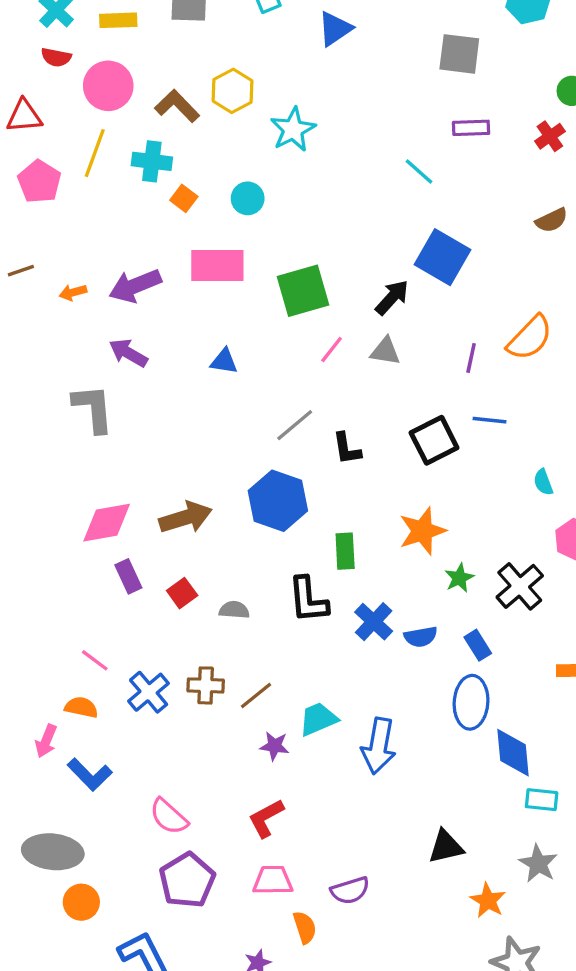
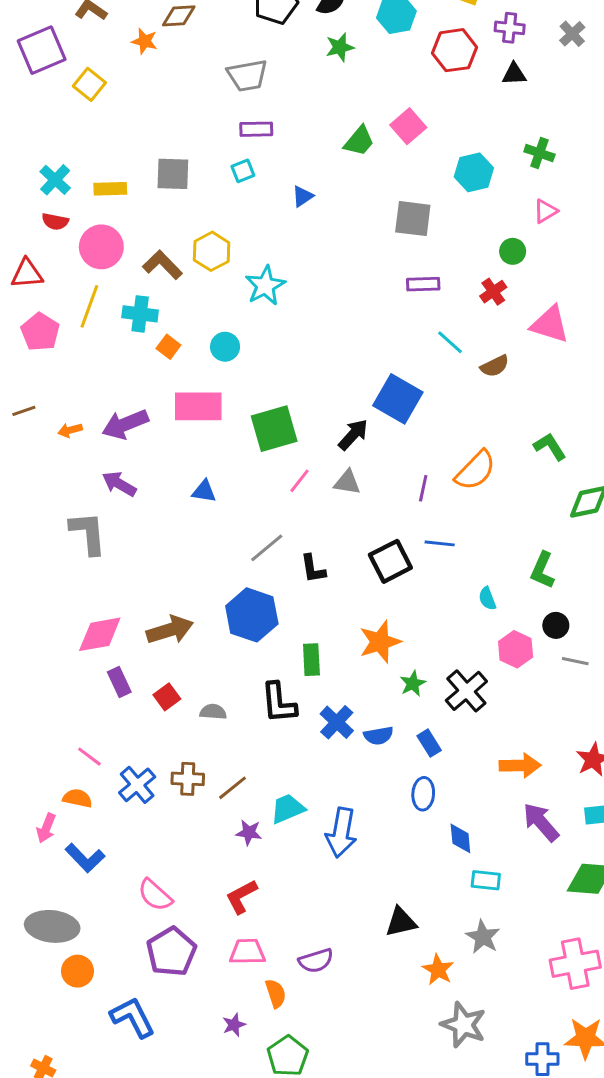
blue triangle: (335, 29) -> (303, 196), size x0.7
cyan line: (419, 171) -> (450, 342), moved
blue ellipse: (471, 702) -> (423, 794), size x0.7
blue diamond: (513, 753) -> (460, 838), size x0.7

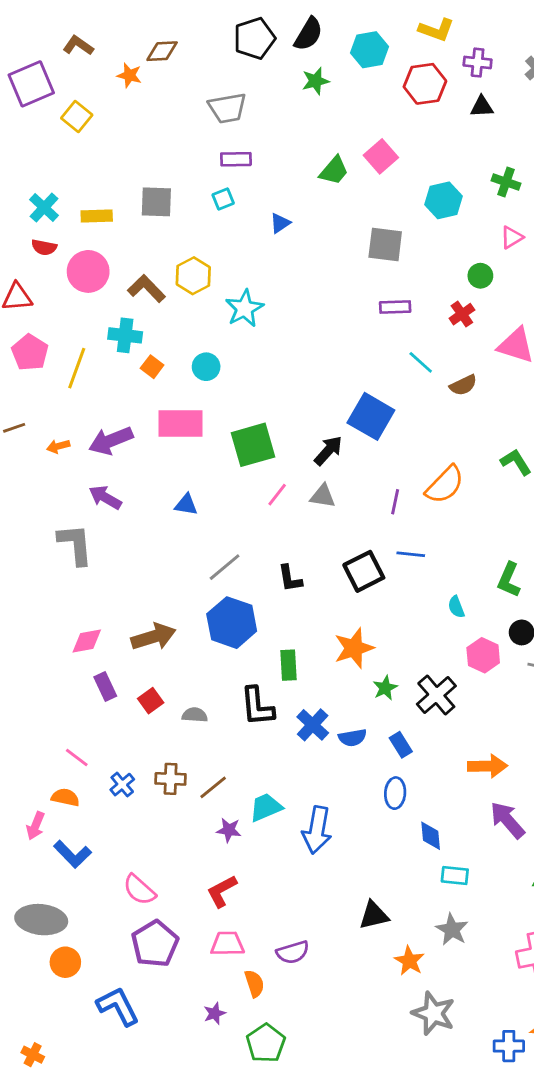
yellow line: (89, 306) -> (77, 368), moved
gray line: (267, 548) -> (225, 567), moved
pink diamond: (100, 634) -> (87, 641), size x0.7
blue cross: (137, 785) -> (122, 785), size x0.7

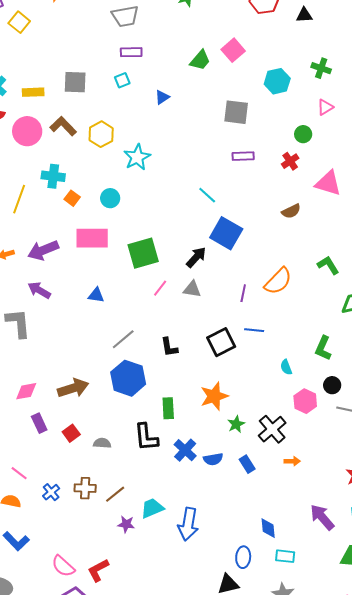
brown L-shape: (146, 289) -> (63, 126), moved
cyan line: (421, 362) -> (207, 195), moved
orange arrow: (488, 766) -> (292, 461), moved, size x0.6
blue ellipse: (395, 793) -> (243, 557), moved
red L-shape: (222, 891) -> (98, 570), moved

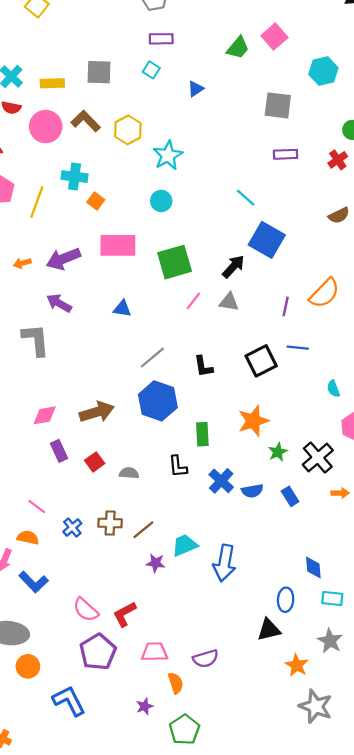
cyan square: (122, 80) -> (151, 70), turned -35
cyan circle: (110, 198) -> (161, 201), moved
black L-shape: (146, 437) -> (178, 466), size x0.7

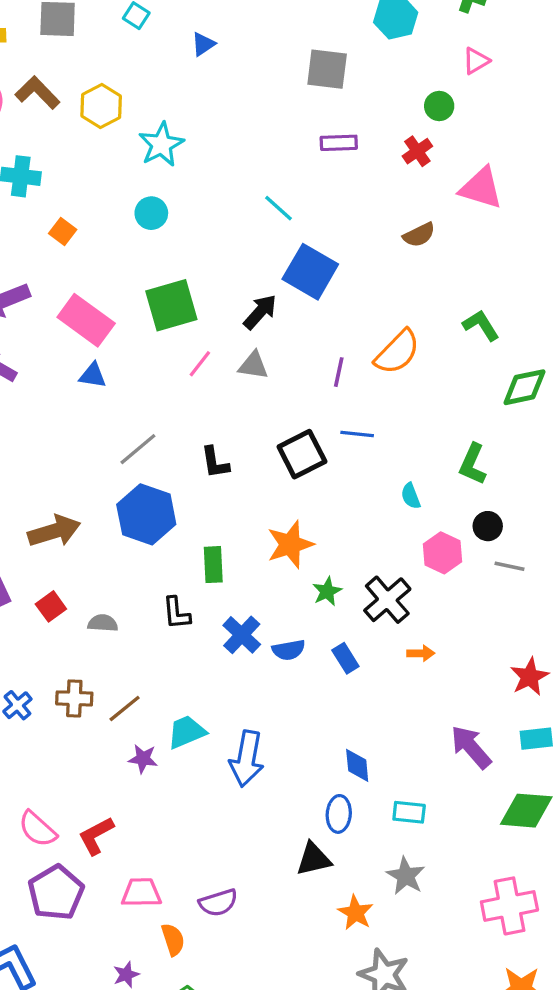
orange square: (96, 201) -> (63, 232), moved
pink rectangle: (118, 245) -> (86, 320), moved, turned 36
blue diamond: (313, 567) -> (357, 765), moved

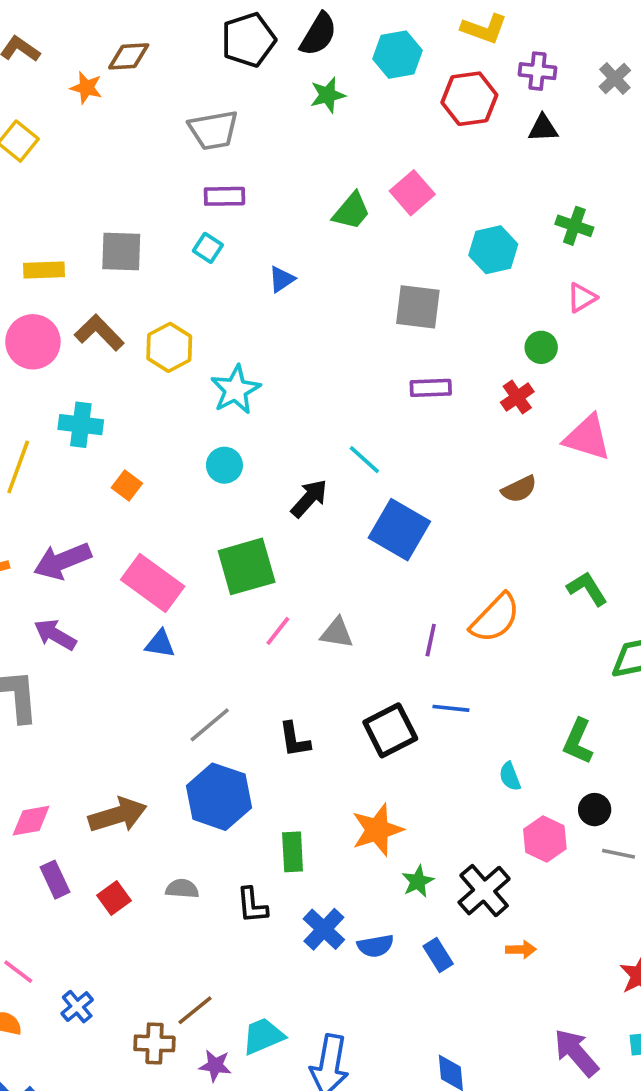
black arrow: (260, 312) -> (309, 498), moved
gray semicircle: (103, 623) -> (182, 889), moved
brown cross: (74, 698) -> (154, 1043), moved

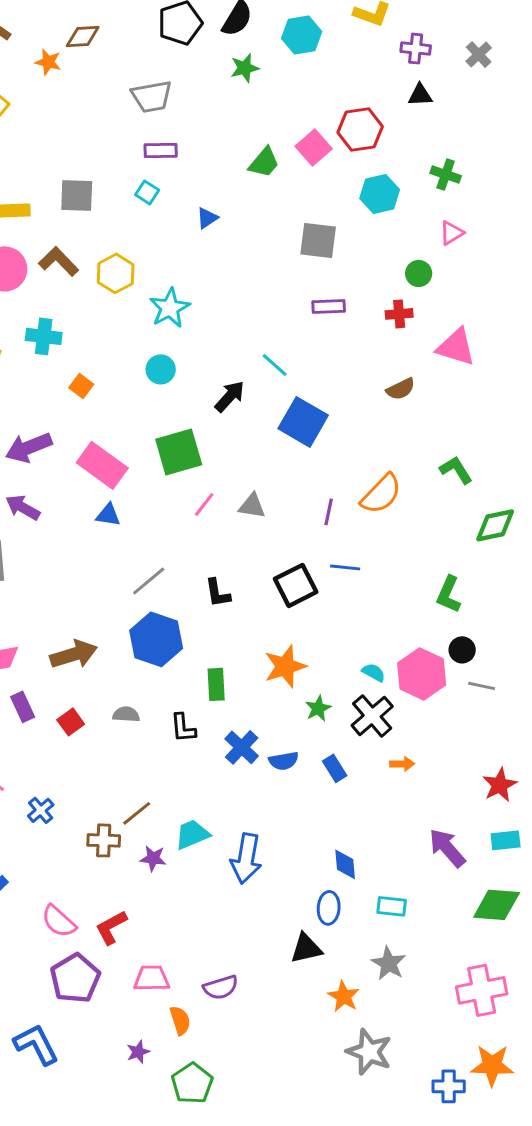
red hexagon: (469, 99) -> (360, 129), moved
red cross: (517, 397) -> (399, 314), turned 30
cyan semicircle: (510, 776) -> (374, 672), moved, turned 140
pink hexagon: (545, 839) -> (422, 674), size x1.4

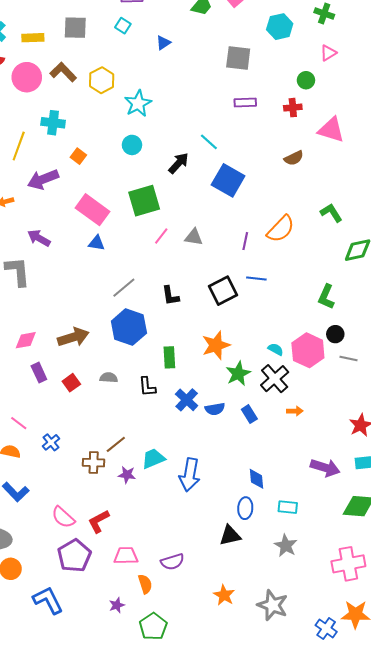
purple arrow: (29, 447) -> (43, 179), moved
green star: (318, 708) -> (238, 374), size x1.4
purple arrow: (447, 848) -> (325, 468), turned 148
orange star: (344, 996) -> (224, 595), moved
blue cross: (449, 1086) -> (326, 629), turned 35

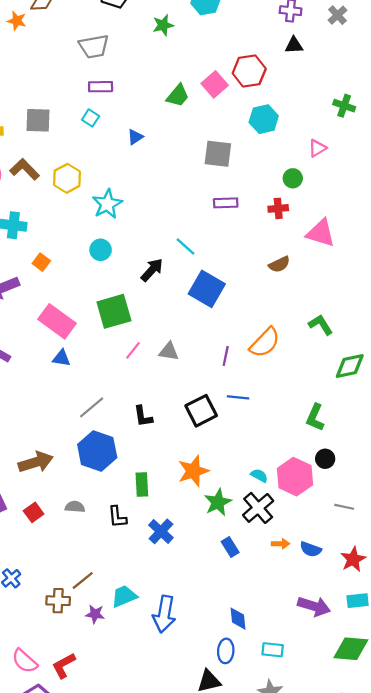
green cross: (324, 13) -> (344, 106), moved
gray line: (348, 358) -> (344, 507), moved
blue semicircle: (215, 409) -> (311, 549), moved, turned 30

